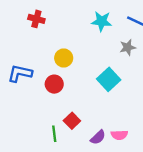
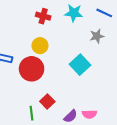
red cross: (36, 19) -> (43, 16), moved
red circle: (54, 84) -> (32, 69), size x1.5

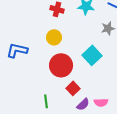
red circle: (32, 69) -> (61, 65), moved
red square: (47, 101) -> (73, 88), moved

